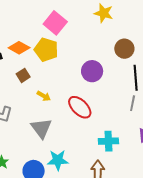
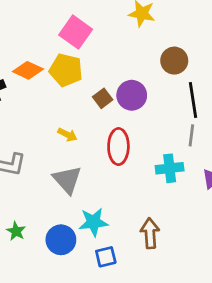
brown square: (23, 75) -> (103, 98), moved
red ellipse: (80, 107) -> (118, 147), turned 50
cyan cross: (108, 141) -> (170, 168), moved

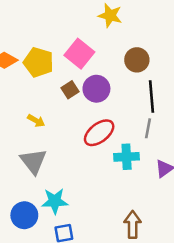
pink square: (76, 32) -> (79, 54), moved
red ellipse: (118, 147) -> (99, 133), moved, turned 48
brown arrow: (150, 233) -> (133, 225), moved

